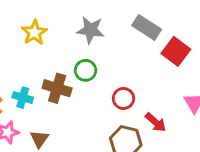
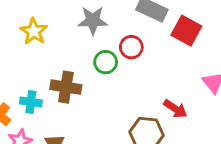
green circle: (86, 70) -> (106, 62), moved
red circle: (123, 98) -> (131, 47), moved

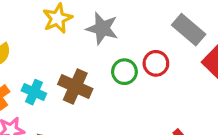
gray star: (93, 20) -> (102, 28), moved

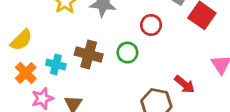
green circle: (124, 72) -> (127, 53), moved

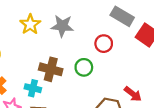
cyan cross: (56, 64) -> (33, 88), moved

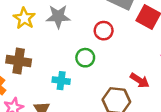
brown cross: (51, 69) -> (19, 61), moved
cyan cross: (33, 88) -> (61, 81), moved

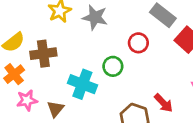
brown cross: (19, 61) -> (43, 54), turned -30
cyan cross: (61, 81) -> (82, 84), size x1.5

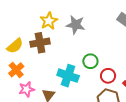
red circle: (138, 43) -> (108, 76), moved
brown cross: (43, 54) -> (40, 43), moved

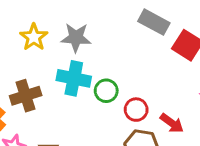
brown cross: (40, 43) -> (26, 96), moved
cyan cross: (68, 76) -> (74, 78), moved

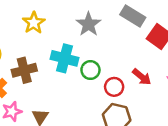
gray star: (76, 38) -> (89, 24), moved, turned 30
red arrow: (172, 123) -> (142, 77), moved

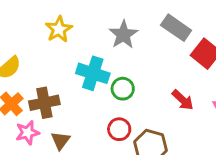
brown cross: (24, 70) -> (44, 103), moved
red circle: (114, 87) -> (119, 129), moved

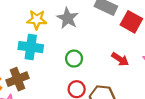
yellow star: (59, 29) -> (37, 20), moved, turned -30
cyan cross: (93, 73) -> (31, 47), moved

